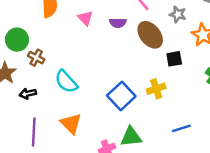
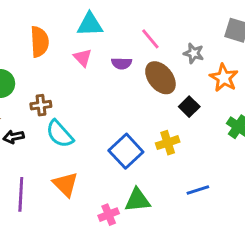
brown cross: (36, 58) -> (41, 105), moved, turned -35
black square: (174, 59) -> (189, 107), turned -35
black arrow: (28, 94) -> (14, 137), moved

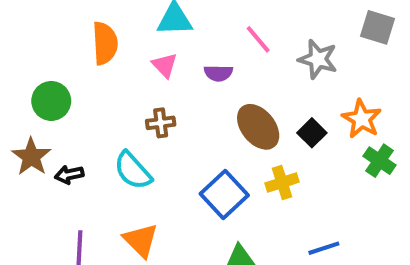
gray star: (194, 53) -> (318, 59), size x1.4
brown ellipse: (160, 78) -> (258, 127), moved
orange star: (224, 78) -> (362, 119), moved
brown cross: (41, 105) -> (161, 123), moved

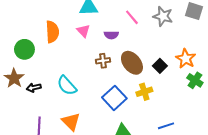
orange semicircle: (105, 43) -> (52, 32), moved
gray star: (318, 59) -> (163, 16), moved
brown cross: (161, 123) -> (103, 61), moved

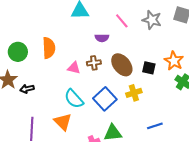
pink triangle: (83, 31) -> (74, 68), moved, turned -32
orange semicircle: (52, 32) -> (49, 48), moved
black square: (160, 66) -> (149, 68), turned -32
cyan semicircle: (67, 86) -> (74, 99), moved

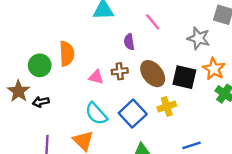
gray star: (152, 20) -> (199, 38), moved
purple semicircle: (102, 38) -> (129, 42), turned 80
green circle: (18, 52) -> (40, 65), moved
black square: (149, 68) -> (184, 77), size x1.5

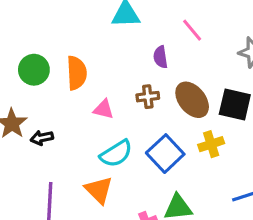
green circle: (40, 65) -> (34, 70), moved
pink triangle: (96, 77) -> (104, 109), moved
cyan semicircle: (96, 114) -> (116, 154), turned -80

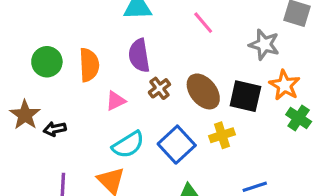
purple semicircle: (160, 57) -> (139, 55), moved, size x1.5
brown cross: (148, 97) -> (159, 88), turned -30
pink triangle: (104, 109) -> (116, 101), turned -40

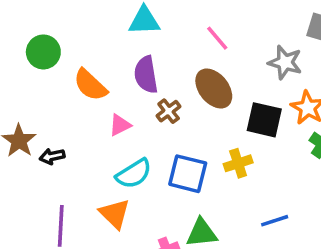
green circle: (47, 62) -> (43, 52), moved
orange semicircle: (89, 65) -> (90, 85), turned 136
brown ellipse: (203, 91) -> (214, 89), moved
blue square: (177, 145) -> (188, 174), turned -33

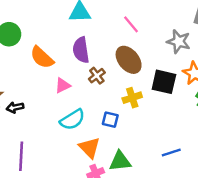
yellow cross: (238, 163) -> (132, 98), moved
blue square: (188, 174) -> (110, 120), size x0.6
orange triangle: (115, 214) -> (90, 148), moved

